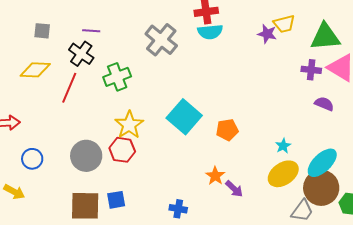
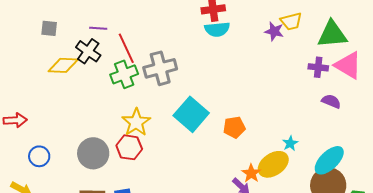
gray cross: (161, 40) -> (160, 68), moved, turned 36
yellow diamond: (35, 70) -> (63, 65), moved
red line: (69, 88) -> (126, 48), moved, turned -48
yellow ellipse: (283, 174) -> (273, 164), moved
orange star: (215, 176) -> (251, 173), moved

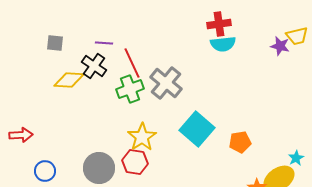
gray cross: (160, 68) -> (166, 83), turned -36

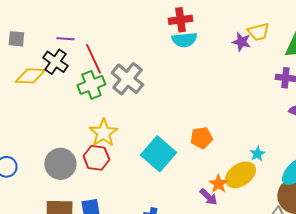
cyan square: (197, 129) -> (158, 154), moved

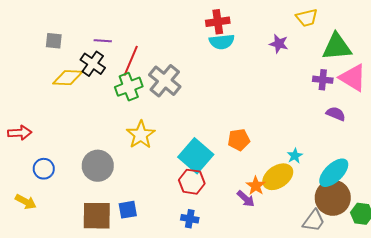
yellow trapezoid: (258, 32) -> (307, 18), moved
red line: (93, 59) -> (131, 61), turned 48
red hexagon: (96, 158) -> (192, 182), moved

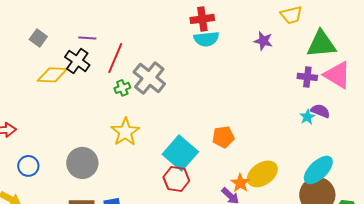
gray square: (54, 41) -> (38, 38), turned 30
green cross: (129, 87) -> (122, 88), moved, size x0.6
cyan star: (295, 156) -> (307, 117), moved

